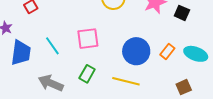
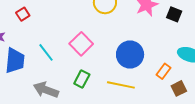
pink square: (88, 39) -> (81, 44), turned -35
orange rectangle: (167, 51) -> (163, 71), moved

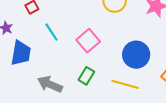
cyan line: (46, 52) -> (51, 32), moved

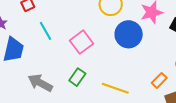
blue circle: (136, 55) -> (129, 34), moved

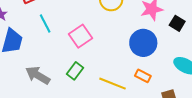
blue circle: (129, 34) -> (143, 43), moved
orange rectangle: (159, 80) -> (143, 76), moved, turned 70

